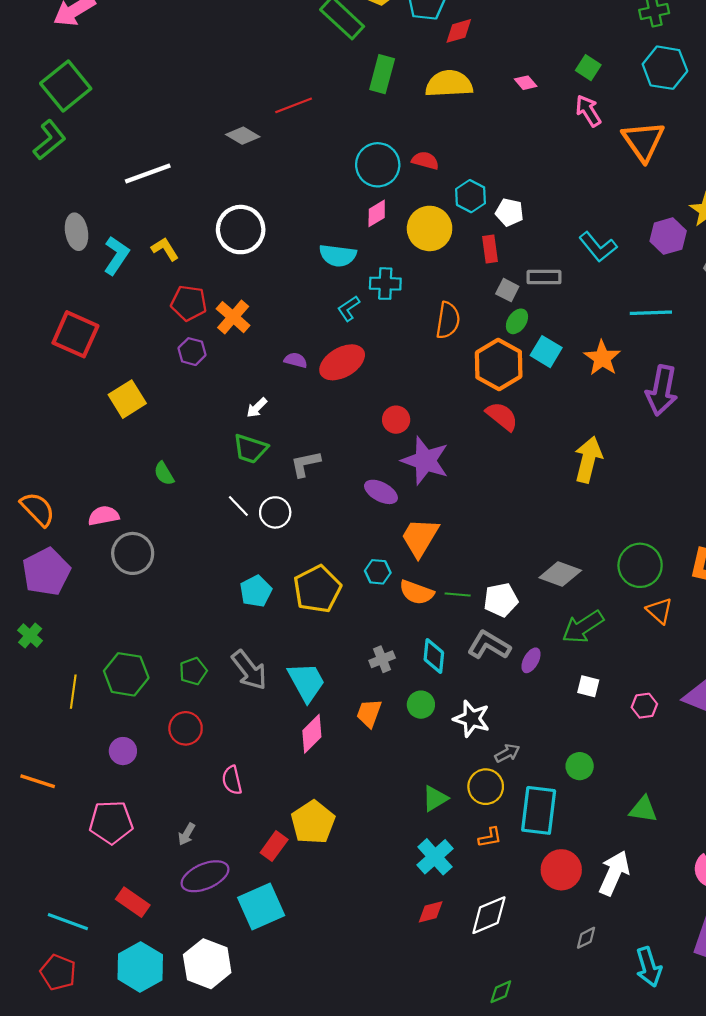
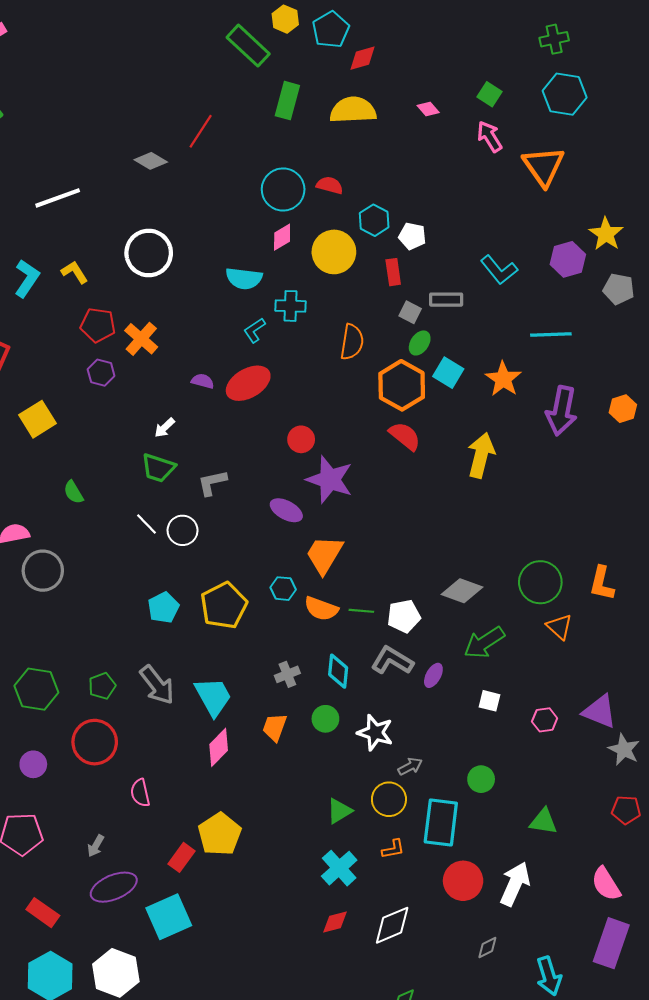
red line: (294, 105) -> (201, 131), turned -36
yellow arrow: (588, 460) -> (481, 455), moved
red circle: (186, 728) -> (95, 742), size x1.4

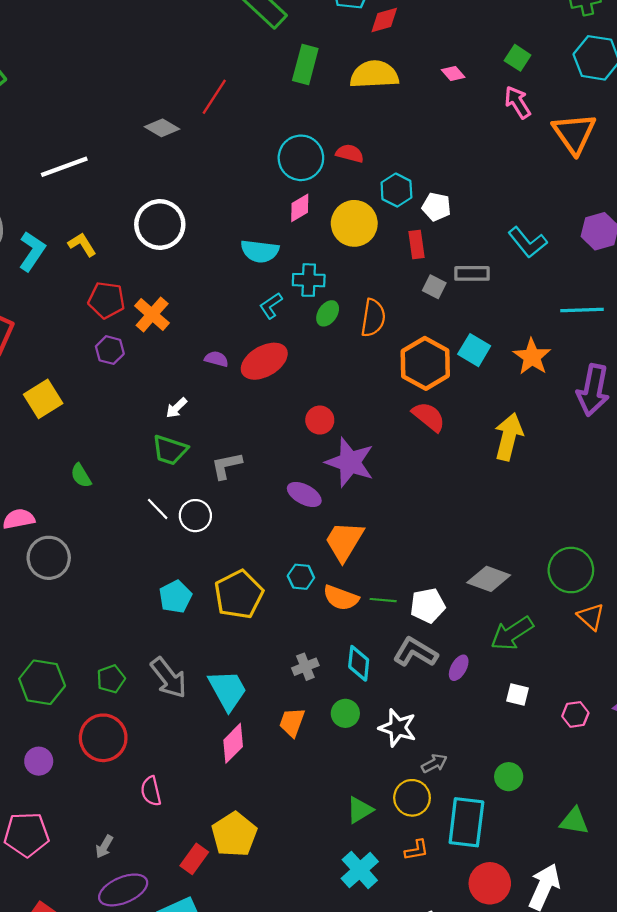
green ellipse: (420, 343) -> (328, 313), moved

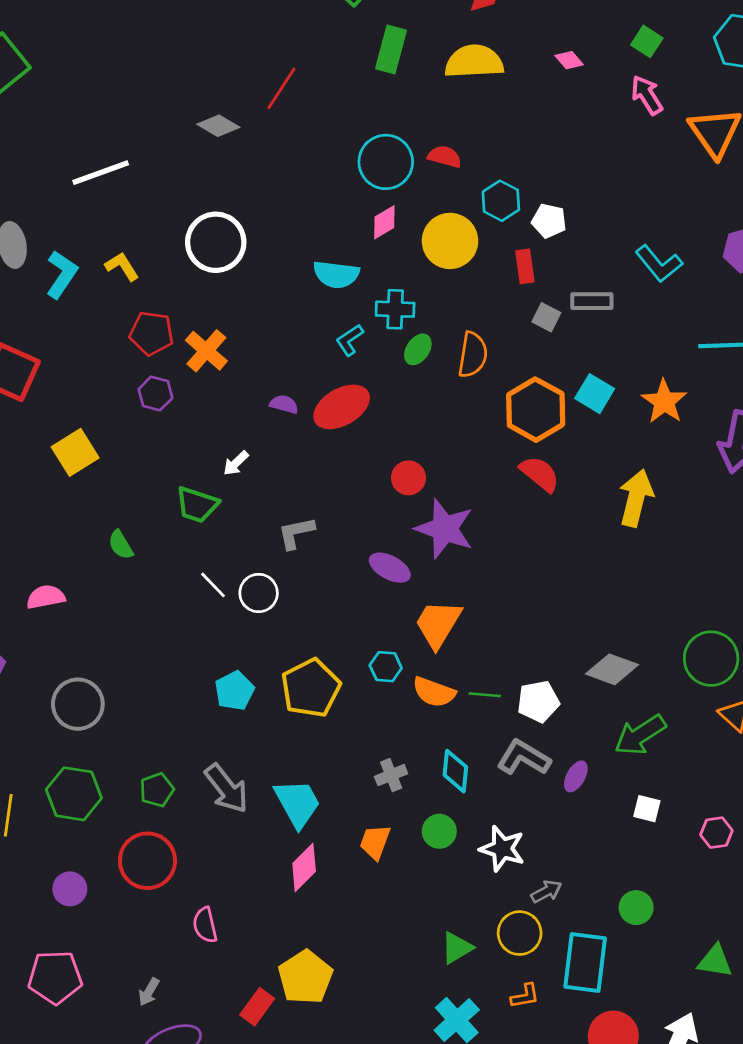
green trapezoid: (170, 450) -> (197, 505), moved
gray circle: (49, 558) -> (78, 704), moved

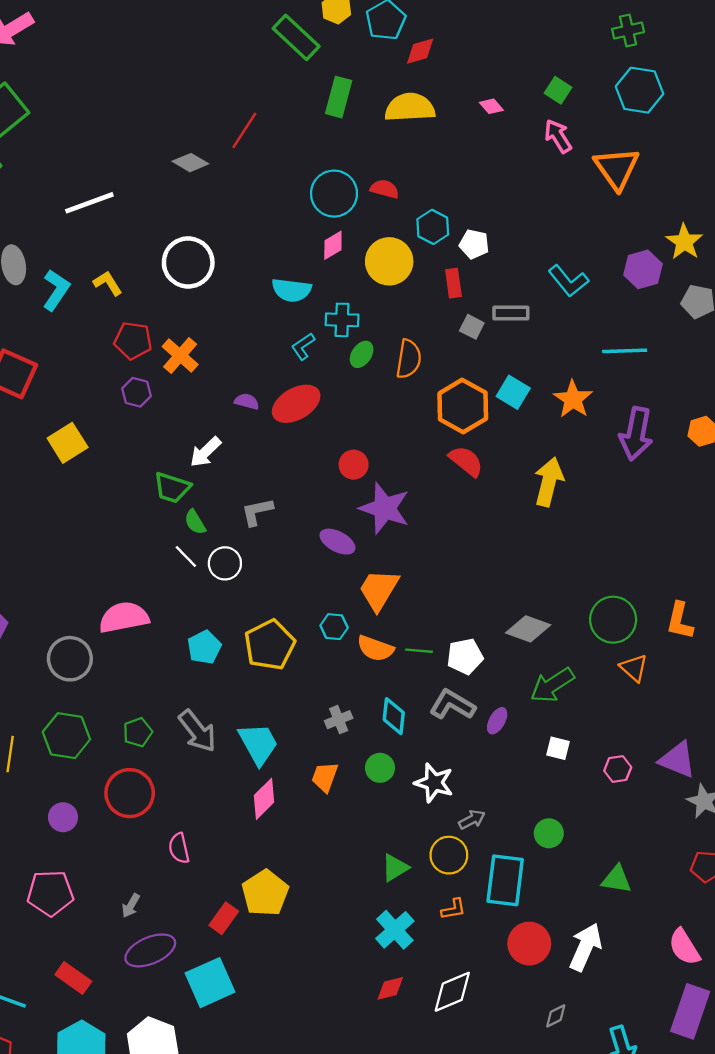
white arrow: (236, 463) -> (205, 452), size x1.4
green semicircle: (121, 545) -> (195, 522), moved
pink semicircle: (46, 597) -> (124, 617), moved, size x1.5

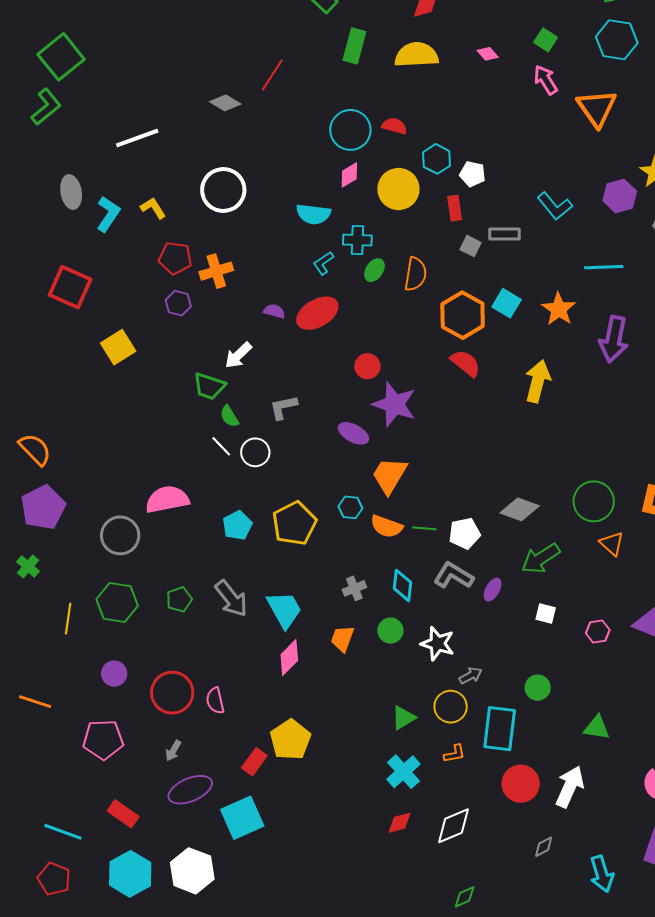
orange cross: (180, 356) -> (216, 271), turned 32
red circle: (130, 793) -> (172, 693), moved

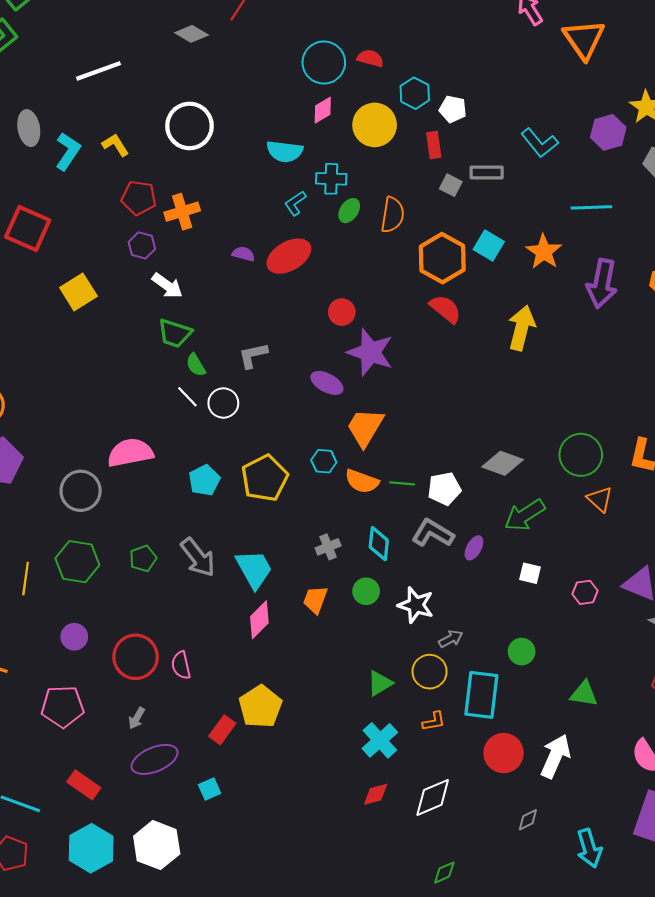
white arrow: (238, 355) -> (167, 286), moved, turned -100
cyan square: (242, 818) -> (210, 789), size x0.5

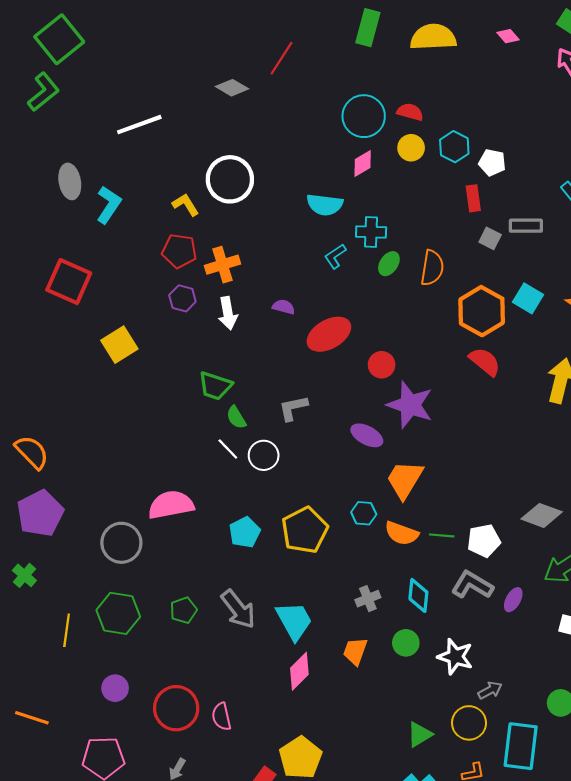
yellow circle: (375, 125) -> (411, 148), moved, size x0.6
yellow L-shape: (115, 145) -> (186, 205), moved
red ellipse: (289, 256) -> (329, 334), moved
white arrow: (167, 286) -> (228, 313), moved, turned 44

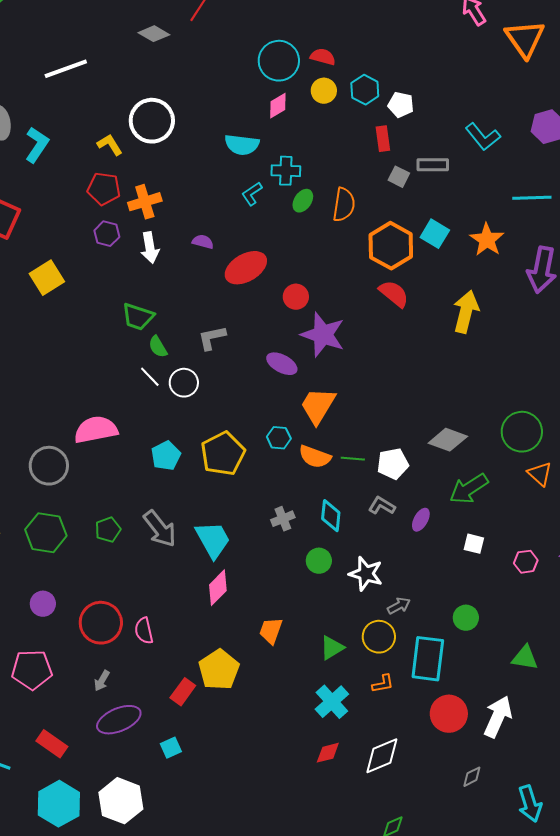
gray L-shape: (472, 585) -> (382, 506), size x0.7
orange trapezoid: (355, 651) -> (271, 631), moved

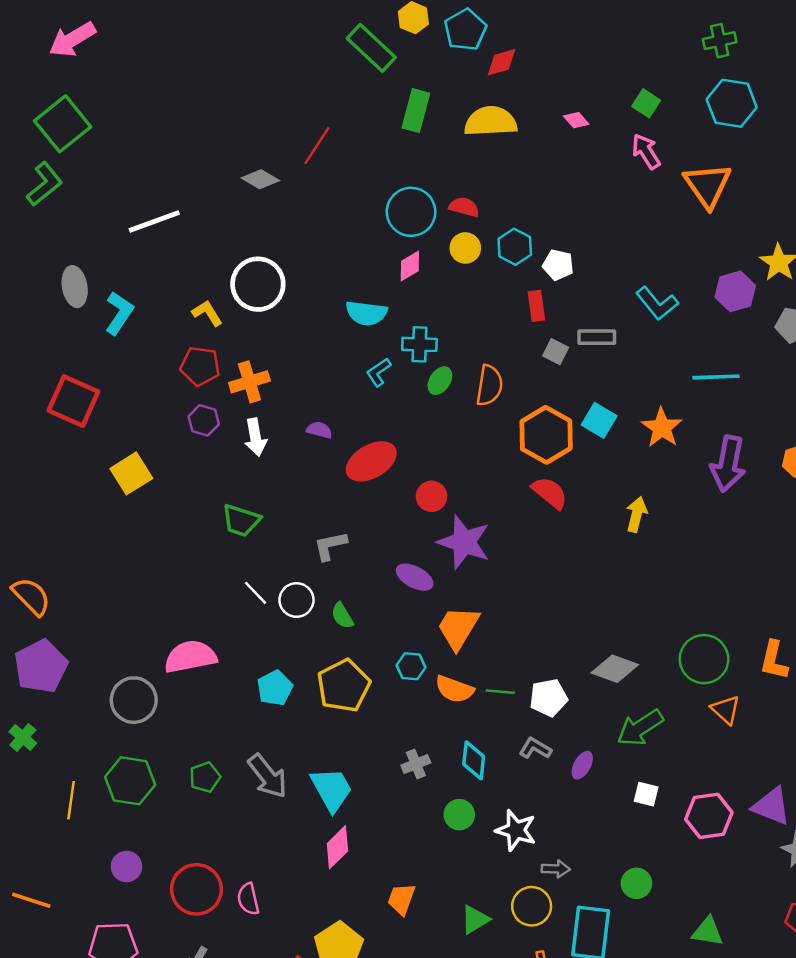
yellow arrow: (466, 312) -> (636, 514), size x0.7
green semicircle: (158, 347) -> (342, 616), moved
pink hexagon: (526, 562) -> (709, 816), size x1.6
gray arrow: (399, 606) -> (556, 869), turned 30

